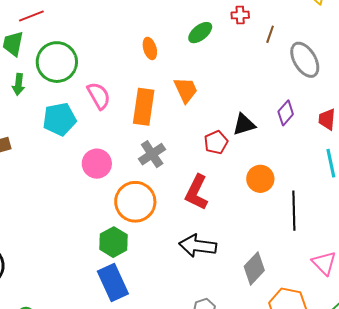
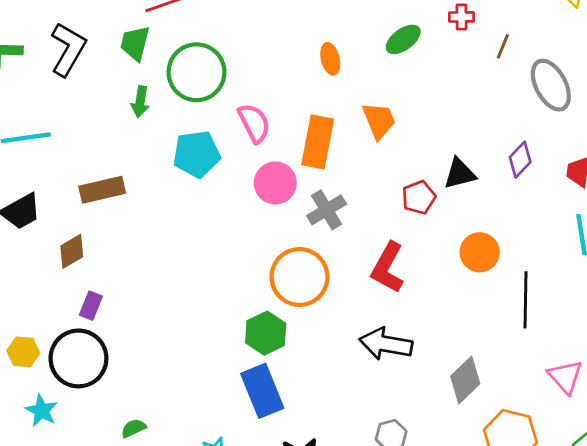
pink circle: (97, 164) -> (275, 183), moved

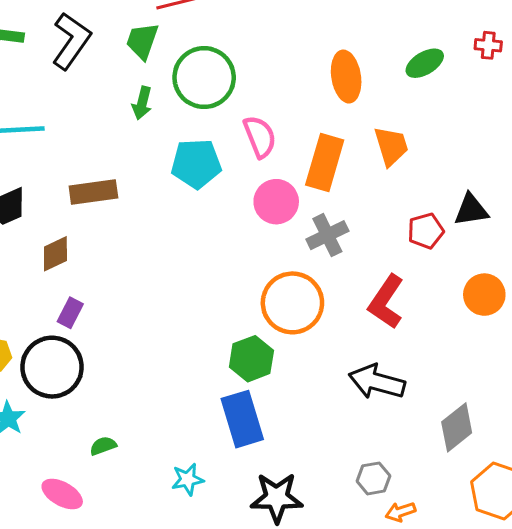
orange ellipse: (330, 59) -> (346, 77), size x1.5

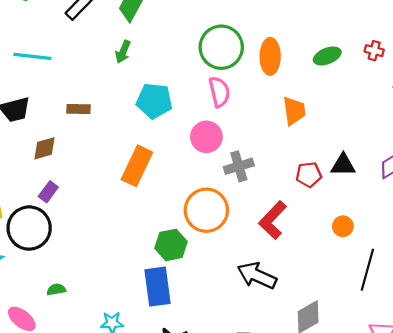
green circle: (204, 78) -> (221, 47), moved
pink semicircle: (260, 137) -> (219, 92), moved
orange rectangle: (325, 163) -> (137, 166), moved
brown rectangle: (93, 192) -> (78, 109), size x0.7
orange circle: (484, 295) -> (343, 226), size x0.7

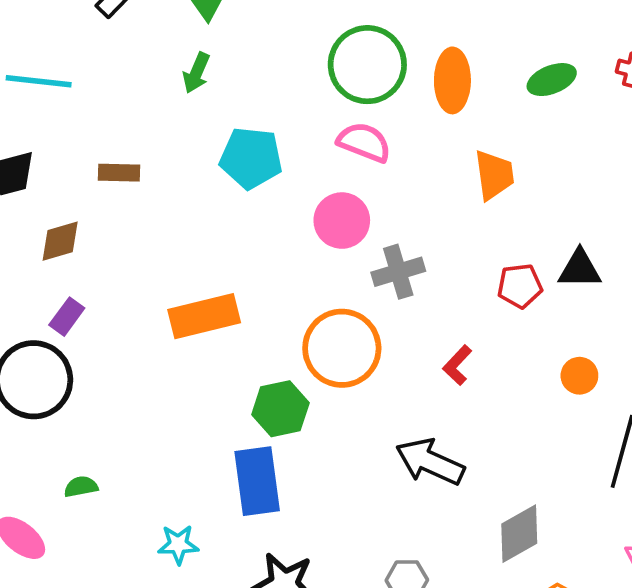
pink semicircle: (219, 92) -> (364, 142), turned -56
orange rectangle: (137, 166) -> (204, 316), moved, turned 51
red L-shape: (273, 220) -> (457, 365), size x0.6

